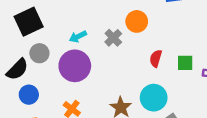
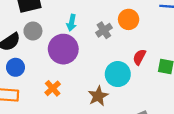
cyan arrow: (78, 37) -> (72, 23), turned -63
cyan circle: (154, 98) -> (118, 74), moved

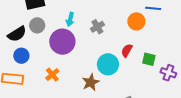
orange circle: (129, 19) -> (136, 21), moved

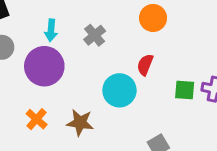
green square: (149, 59) -> (185, 90), moved
brown star: (91, 82) -> (80, 123), moved, turned -30

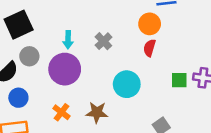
red semicircle: (145, 65) -> (150, 48), moved

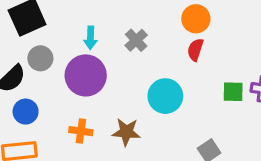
orange cross: (62, 112) -> (81, 131), turned -30

